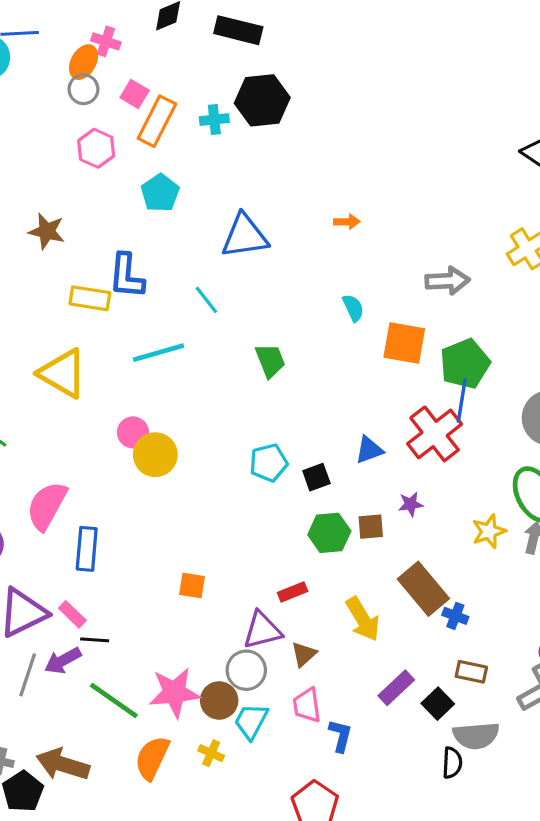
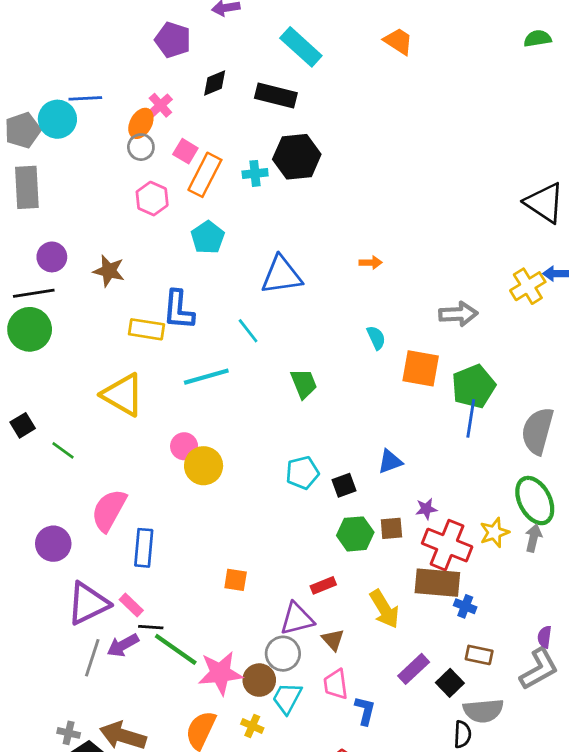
pink cross: (106, 41) -> (160, 105), turned 30
red cross: (435, 434) -> (447, 545), moved, turned -30
brown rectangle: (423, 589) -> (437, 583), turned -45
brown triangle: (304, 654) -> (333, 640), turned -30
green line: (114, 700) -> (176, 649), moved

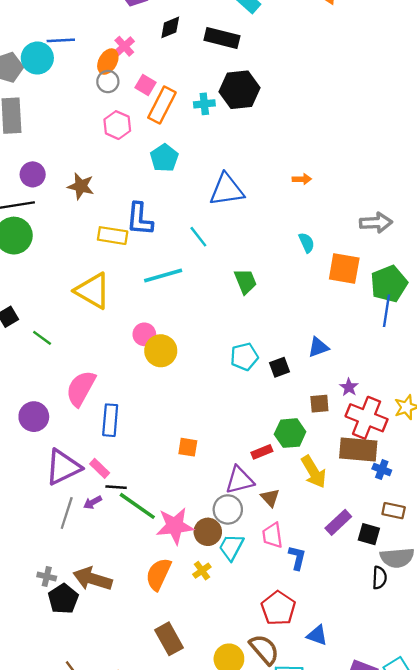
purple star: (426, 509) -> (349, 387), turned -30
green hexagon: (355, 534) -> (290, 433), moved
purple arrow: (123, 645) -> (93, 502), size x0.7
black square: (450, 683) -> (369, 534), turned -30
yellow cross: (252, 726) -> (202, 571), turned 30

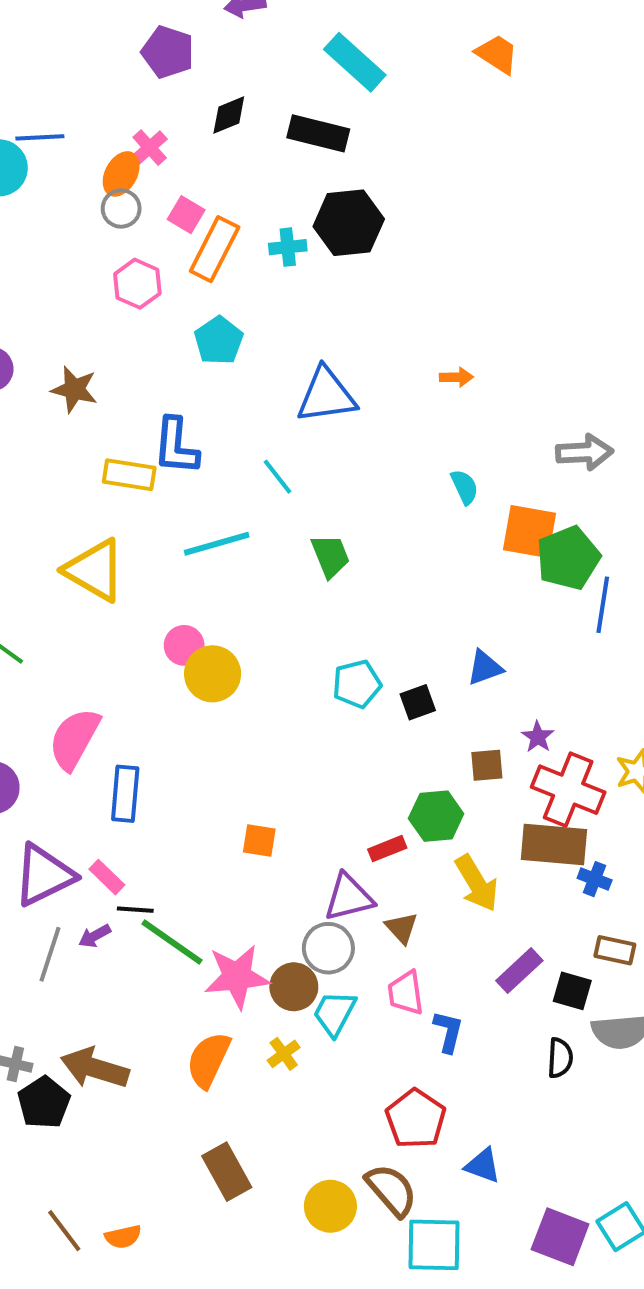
green trapezoid: (245, 281) -> (330, 556), moved
green pentagon: (389, 284) -> (568, 558), moved
black semicircle: (379, 578) -> (560, 1058), moved

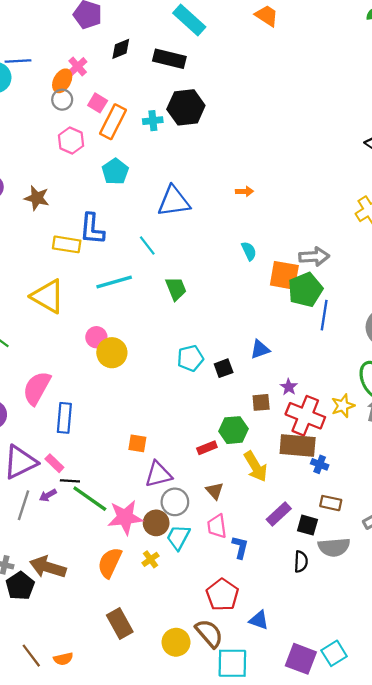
gray arrow: (584, 452) -> (314, 257), moved
purple triangle: (349, 897) -> (158, 474), moved

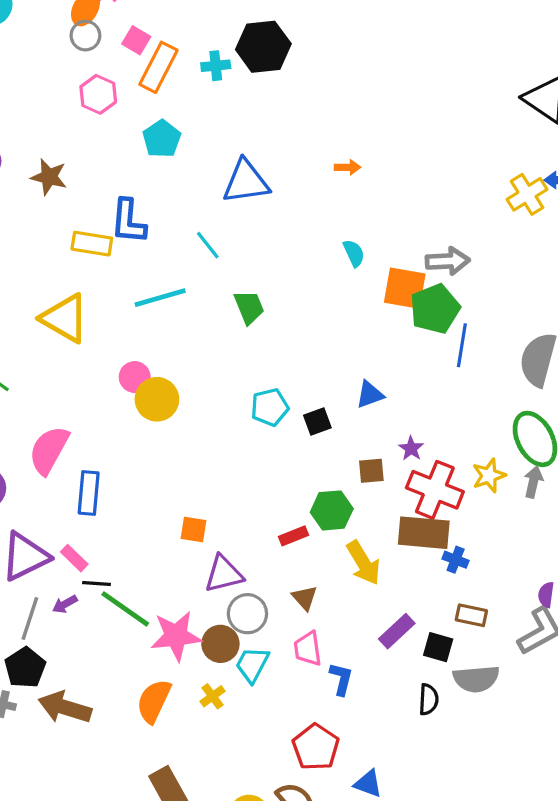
black pentagon: (20, 586) -> (25, 668), moved

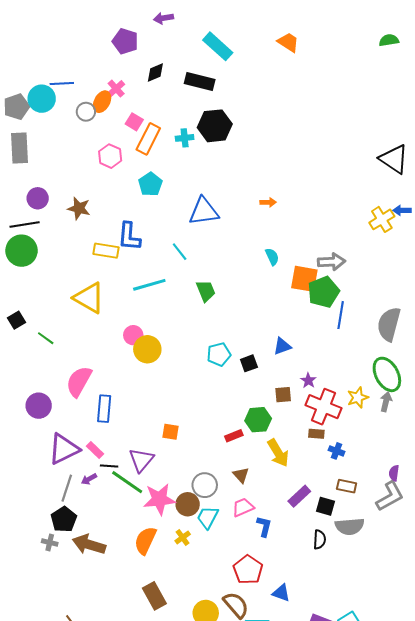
gray circle: (85, 36) -> (86, 112), moved
brown rectangle: (424, 533) -> (316, 434), size x0.5
purple triangle: (224, 574) -> (141, 460), moved, turned -36
pink trapezoid: (308, 649) -> (243, 507), turned 75

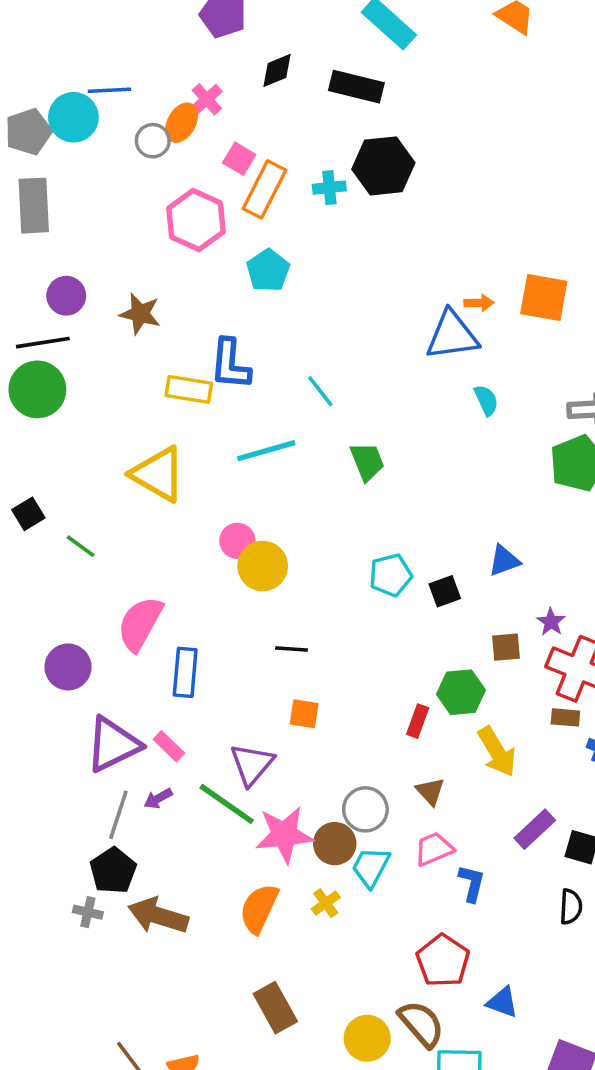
pink hexagon: (110, 156) -> (196, 220), size x1.4
blue triangle: (204, 211) -> (452, 335), moved
orange square: (304, 279) -> (544, 297), moved
red rectangle: (234, 436) -> (418, 721), turned -48
black line: (109, 466) -> (291, 649), moved

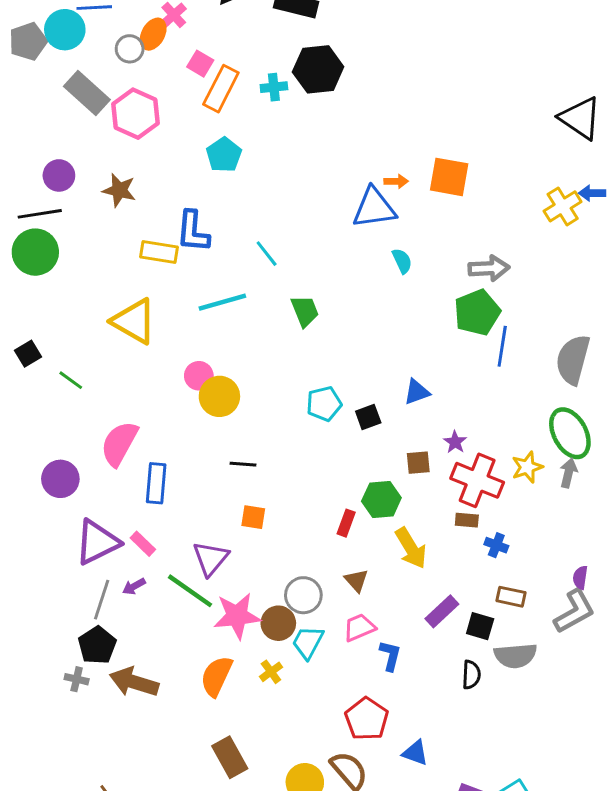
gray rectangle: (34, 206) -> (87, 93), moved, turned -45
pink hexagon: (196, 220) -> (135, 114), moved

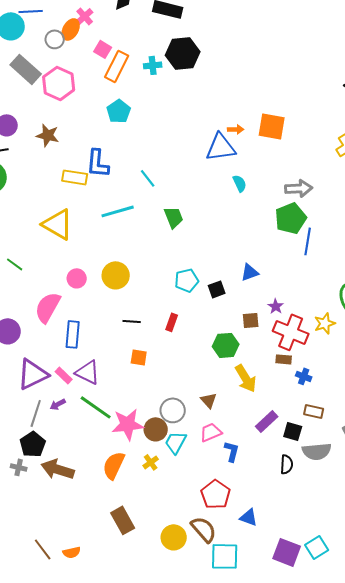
pink circle: (199, 376) -> (77, 278), moved
red rectangle: (346, 523) -> (172, 322), moved
purple triangle: (211, 558) -> (88, 372), moved, turned -44

